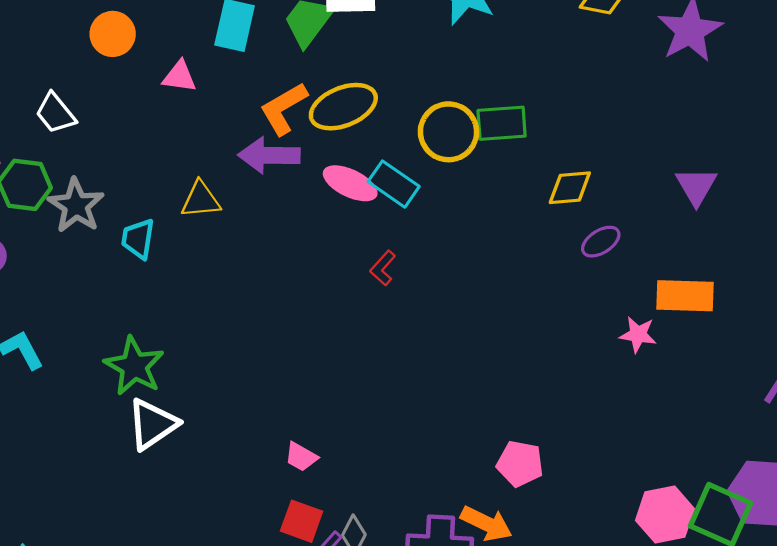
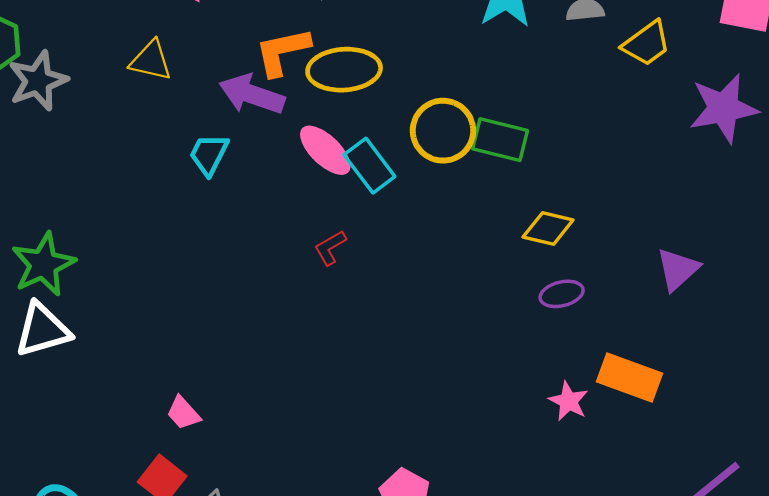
yellow triangle: (201, 200) -> (151, 61), moved
cyan trapezoid: (138, 239) -> (209, 154), moved

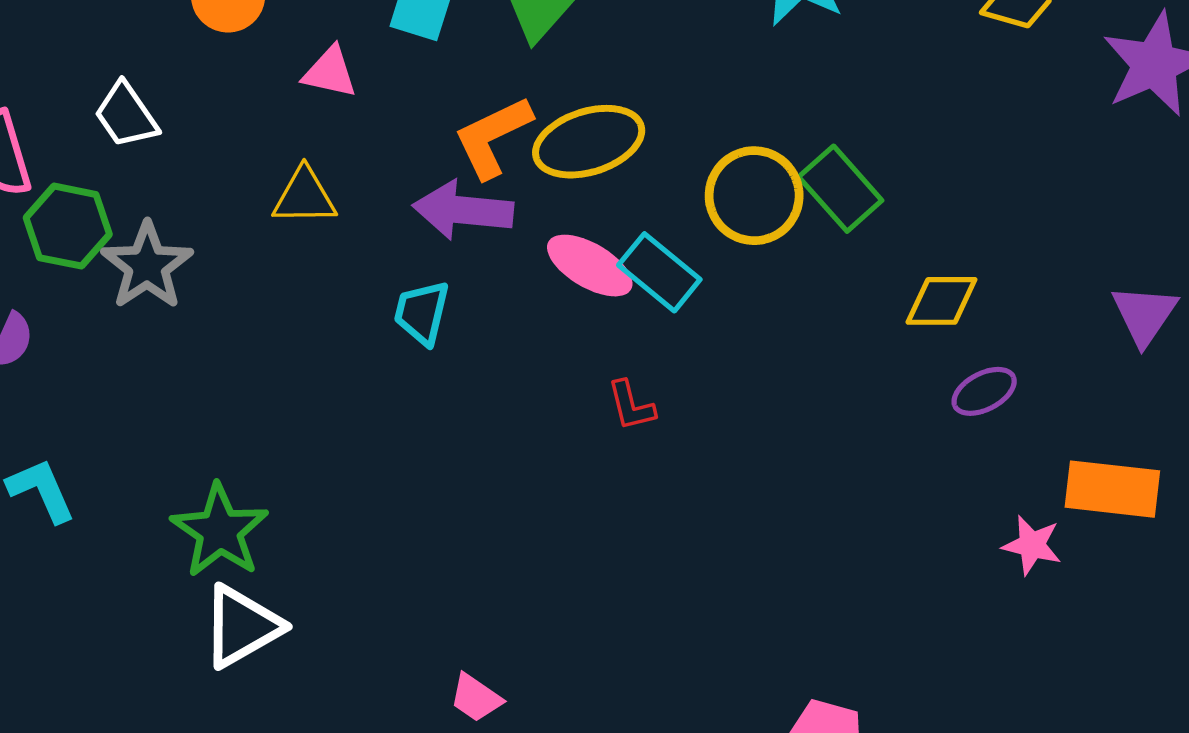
green rectangle: (500, 140) -> (840, 189), turned 48
red L-shape: (330, 248) -> (631, 406), turned -60

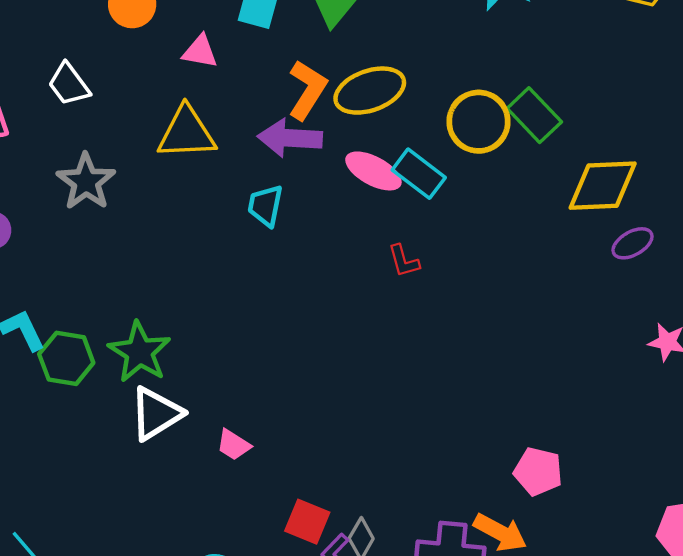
orange L-shape: (493, 137) -> (307, 90), turned 150
yellow triangle: (304, 196) -> (187, 133), size x1.4
green hexagon: (68, 226) -> (66, 358), moved
yellow diamond: (941, 301) -> (603, 186), size x1.5
pink trapezoid: (476, 698) -> (234, 445), moved

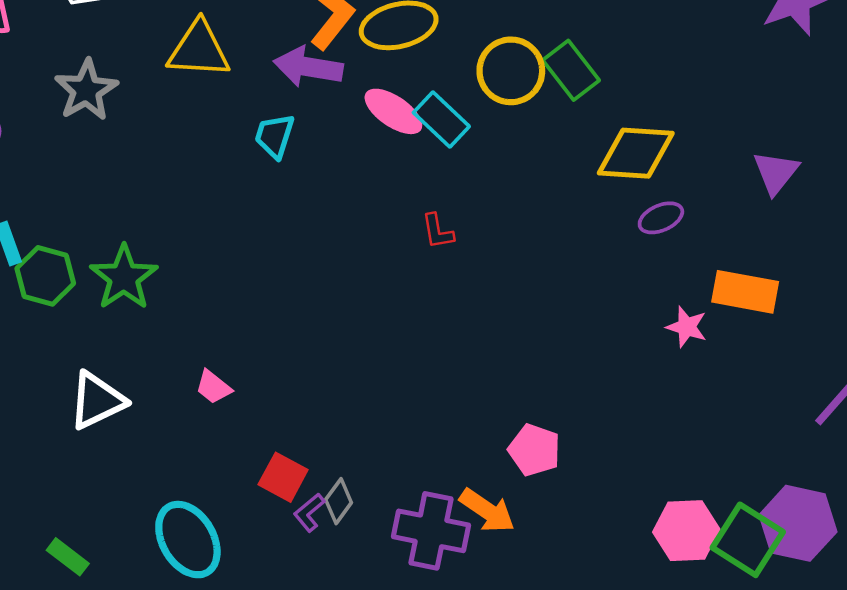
red L-shape: (404, 261) -> (438, 231), moved
white triangle: (156, 414) -> (97, 401), moved

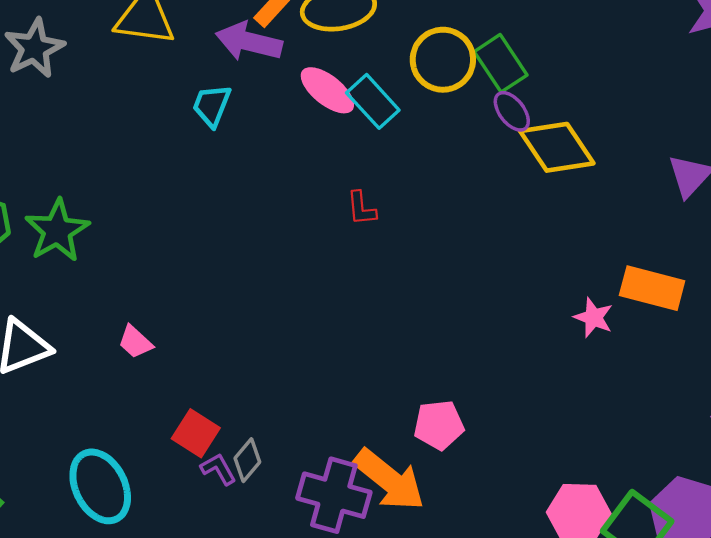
yellow diamond: (636, 153) -> (557, 147), turned 48
purple ellipse: (661, 218) -> (512, 111), moved, turned 72
pink pentagon: (534, 450) -> (439, 425), turned -30
orange arrow: (487, 511) -> (389, 480), size x1.4
purple L-shape: (309, 512) -> (218, 469), turned 96

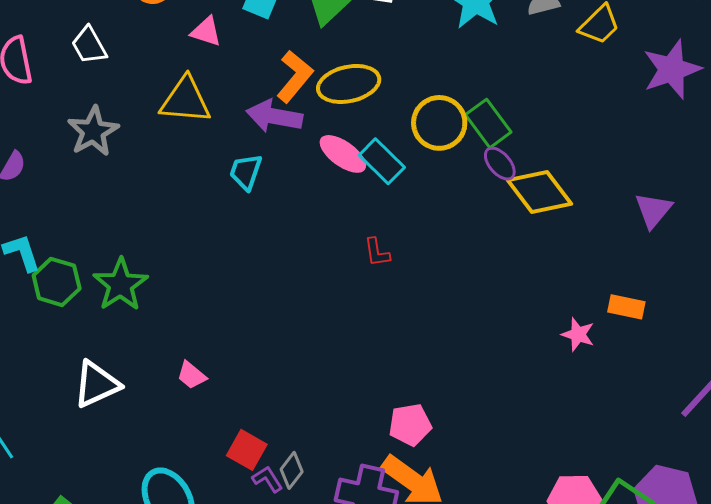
orange rectangle: (652, 288) -> (626, 307), size x0.7
pink pentagon: (439, 425) -> (410, 425), moved

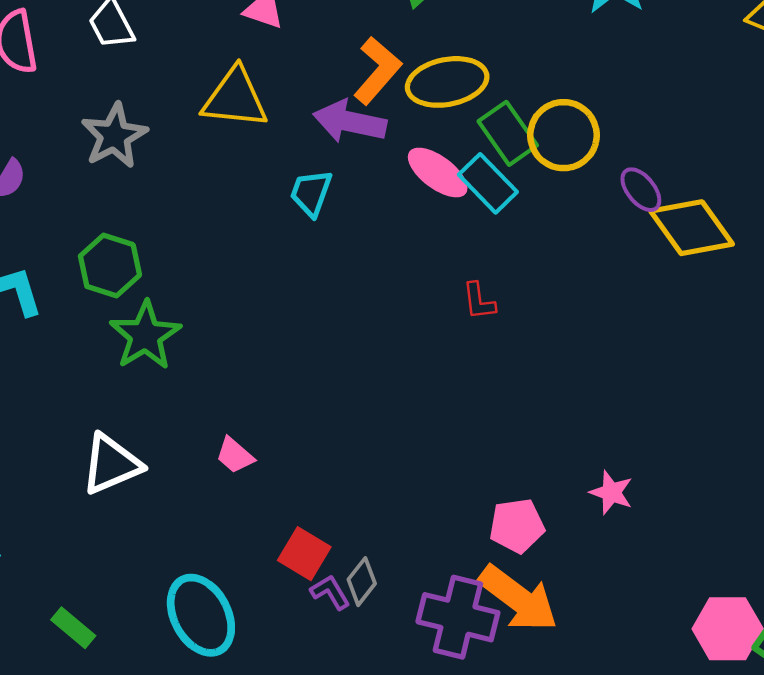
green rectangle: (488, 123) -> (508, 133), moved
green hexagon: (57, 282) -> (110, 266), moved
pink star: (578, 334) -> (611, 492), moved

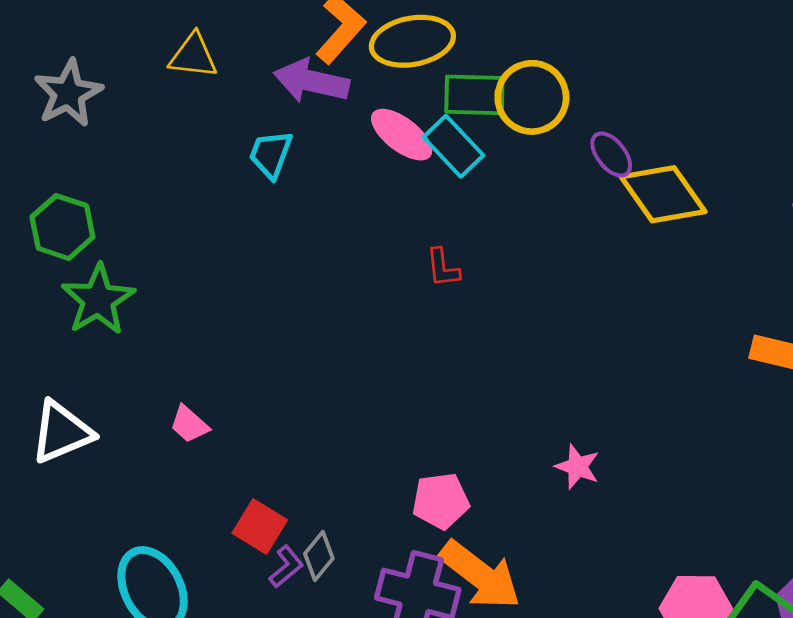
yellow triangle: (235, 98) -> (193, 56), size x0.7
green rectangle: (508, 133) -> (474, 95), turned -54
pink pentagon: (517, 526) -> (441, 501), moved
purple L-shape: (330, 592) -> (286, 567), turned 81

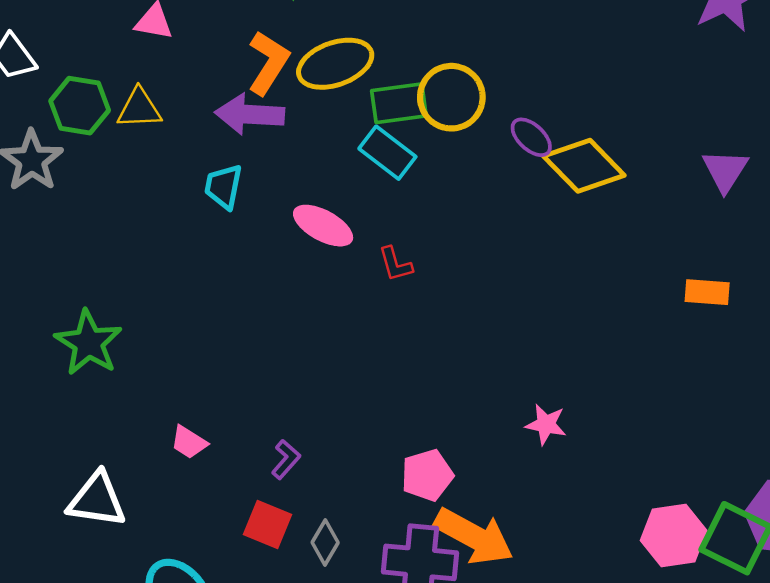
pink ellipse: (402, 135) -> (323, 226), moved
green hexagon: (62, 227) -> (80, 106), moved
white triangle: (62, 432) -> (97, 500), moved, turned 40
purple L-shape: (286, 567) -> (286, 459), moved

